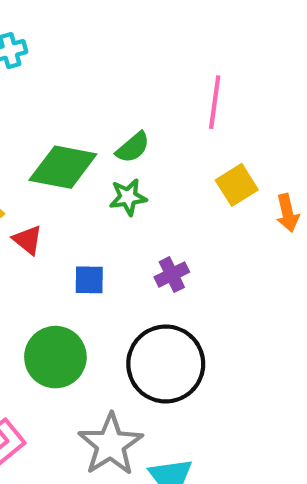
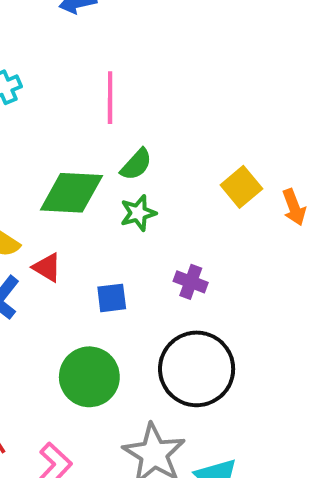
pink line: (215, 102) -> (110, 98), moved
purple cross: (172, 275) -> (191, 282), turned -36

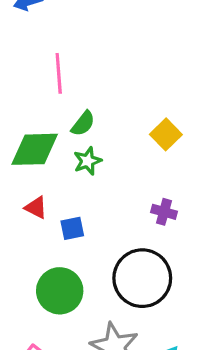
red triangle: (47, 267) -> (36, 208), moved
purple cross: (191, 282) -> (164, 212), moved

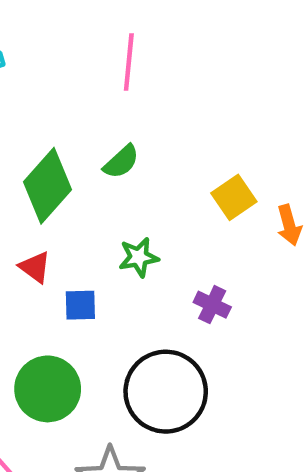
pink line: (59, 73) -> (129, 62), moved
green diamond: (35, 149) -> (47, 186), turned -57
green star: (88, 161) -> (139, 257), moved

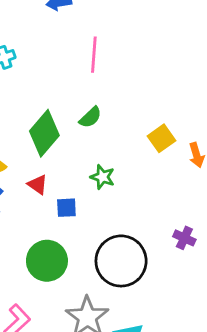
green star: (139, 257) -> (102, 177), turned 30
purple cross: (212, 305) -> (184, 238), moved

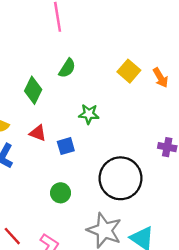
green diamond: (44, 133) -> (33, 90), size x0.7
green circle: (47, 261) -> (61, 193), size x0.6

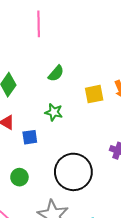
green semicircle: (67, 68) -> (56, 73), moved
yellow square: (129, 71) -> (94, 94), moved, turned 30

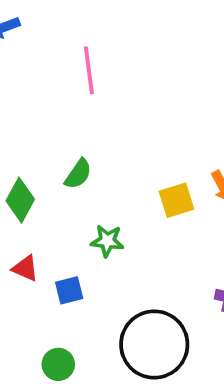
pink line: (39, 24) -> (89, 70), moved
green semicircle: (56, 73) -> (78, 174), moved

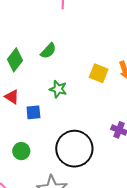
yellow square: (176, 200) -> (99, 73), turned 30

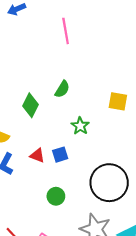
green star: (58, 89) -> (80, 126), turned 30
red triangle: (12, 97) -> (37, 155), moved

